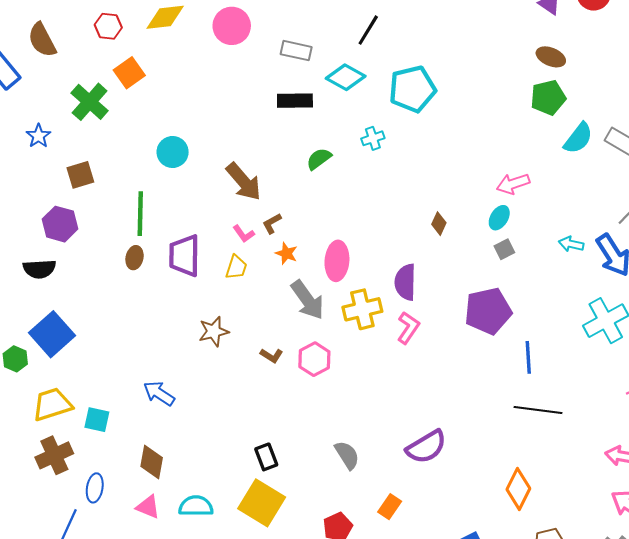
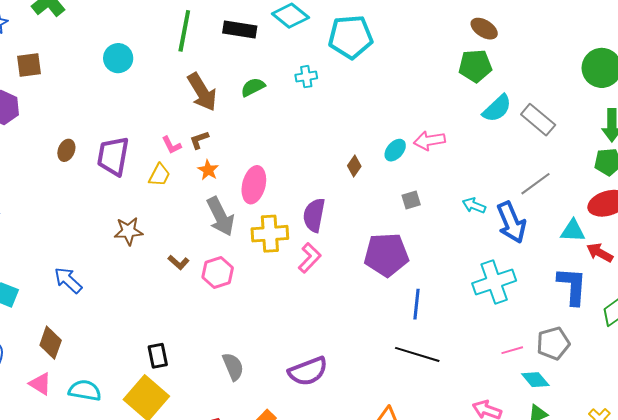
brown arrow: (244, 182) -> (202, 92), moved
green line: (140, 214) -> (184, 31), moved
cyan ellipse: (499, 218) -> (395, 150), moved

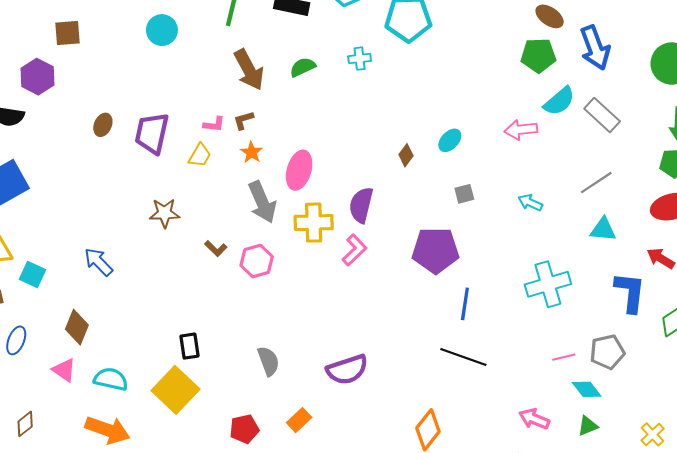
pink arrow: (429, 141) -> (521, 130), moved
pink L-shape: (171, 145) -> (214, 124), turned -60
blue arrow: (511, 222) -> (595, 48), moved
cyan triangle: (573, 231) -> (603, 229), moved

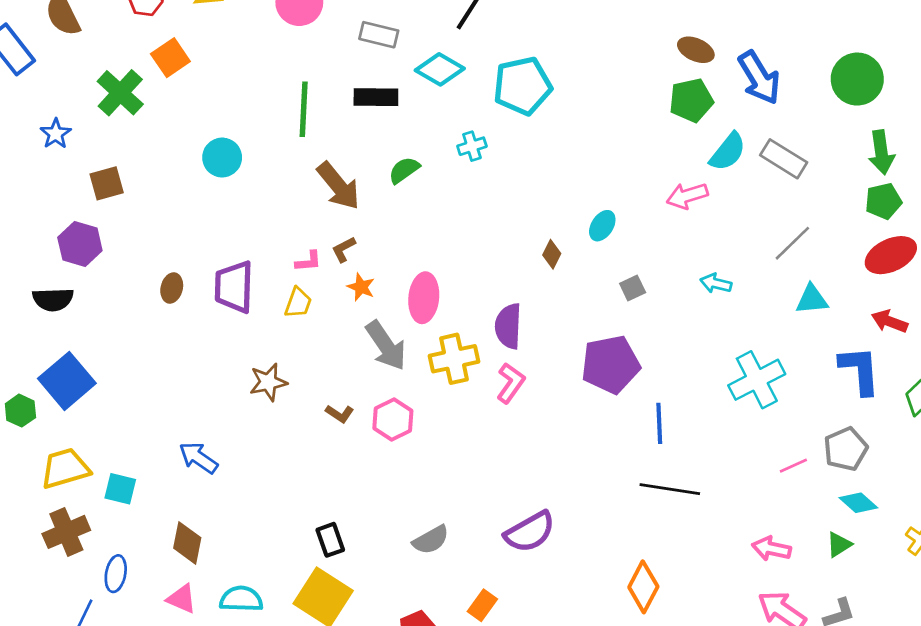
gray semicircle: (268, 361) -> (431, 540), turned 92
cyan diamond: (587, 389) -> (858, 503), moved

